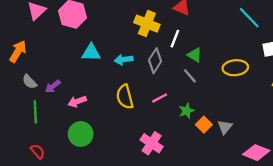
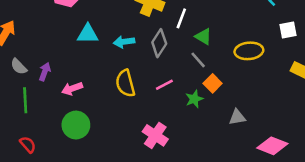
purple arrow: (53, 86) -> (45, 72), turned 147
orange square: (204, 125) -> (213, 83), moved
gray triangle: (225, 127) -> (237, 117), turned 42

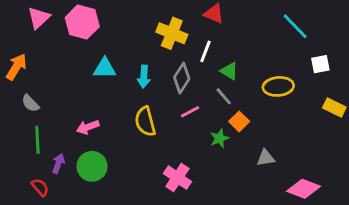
cyan arrow: (124, 42) -> (144, 77), turned -78
purple arrow: (45, 72) -> (58, 164), moved
pink line: (164, 85) -> (190, 112), moved

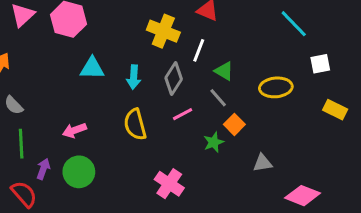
red semicircle: (40, 187) -> (24, 194), size x1.4

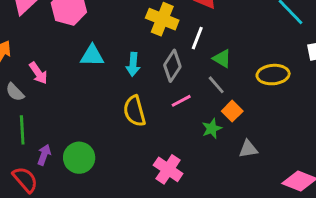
pink arrow: (74, 130) -> (38, 73), moved, turned -105
gray triangle: (263, 163) -> (248, 149), moved

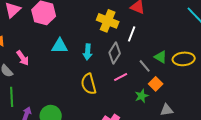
green triangle: (222, 59) -> (161, 57), moved

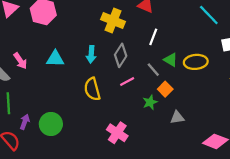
white line: (132, 34) -> (153, 37), moved
cyan triangle: (60, 46) -> (55, 59), moved

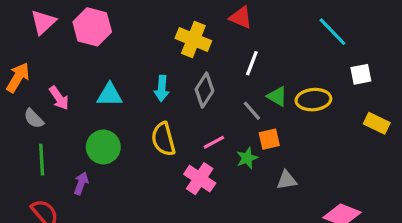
pink line: (127, 82) -> (214, 142), moved
orange square: (165, 89) -> (269, 139), turned 32
purple arrow: (25, 122) -> (81, 183), moved
green circle: (51, 124) -> (103, 147), moved
pink cross: (117, 133) -> (200, 179), moved

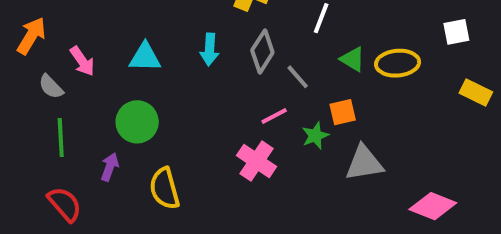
gray line: (252, 111) -> (298, 77), moved
yellow semicircle: (163, 139) -> (164, 188), moved
gray triangle: (287, 180) -> (364, 163), size x1.5

